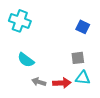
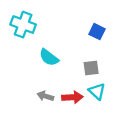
cyan semicircle: (26, 60) -> (49, 57), moved
cyan triangle: (83, 78) -> (97, 91), turned 35

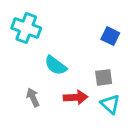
gray arrow: (45, 96) -> (33, 97), moved, turned 49
red arrow: (72, 97) -> (76, 97), moved

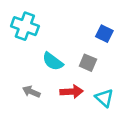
gray square: (104, 77) -> (88, 63), moved, turned 30
gray arrow: (33, 97) -> (31, 92), turned -42

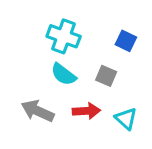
cyan cross: (25, 26) -> (64, 36), moved
gray arrow: (31, 92) -> (38, 111), size x1.5

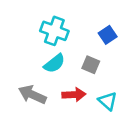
blue square: (126, 41) -> (108, 35), turned 30
cyan semicircle: (64, 74) -> (54, 63), turned -75

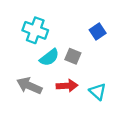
cyan cross: (54, 31) -> (35, 30), moved
gray square: (91, 65) -> (73, 56), moved

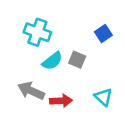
red arrow: (67, 86) -> (61, 101), moved

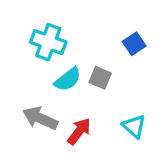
red arrow: (61, 101) -> (79, 131), turned -50

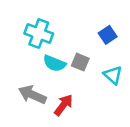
cyan semicircle: (68, 79) -> (54, 63), turned 60
cyan triangle: (134, 126) -> (113, 75), moved

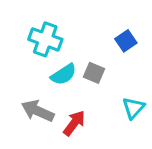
cyan semicircle: (54, 63) -> (64, 74), turned -55
cyan triangle: (113, 75) -> (134, 108), moved, turned 30

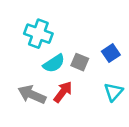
blue square: (126, 41) -> (111, 53), moved
red arrow: (74, 123) -> (63, 92), moved

